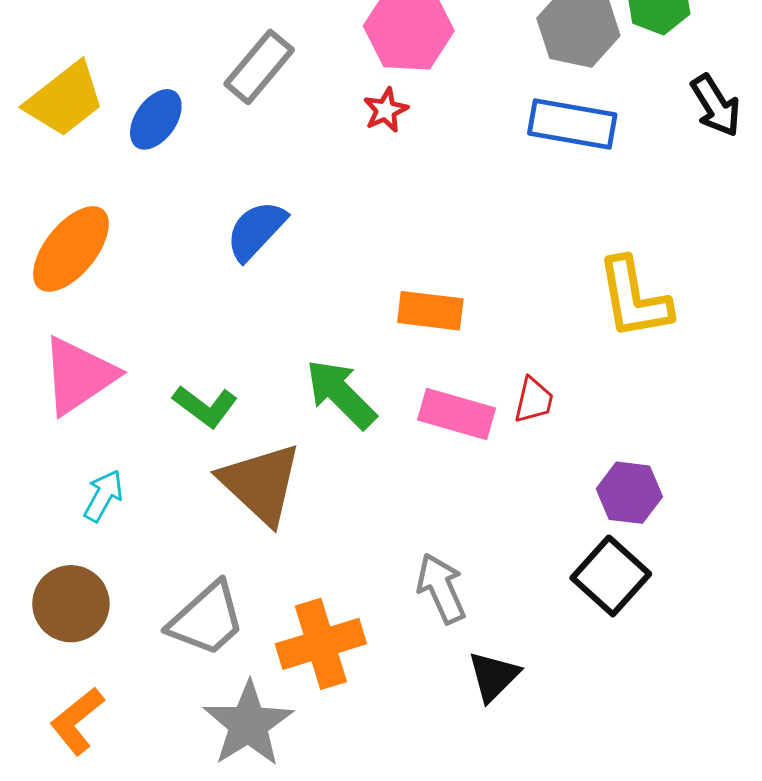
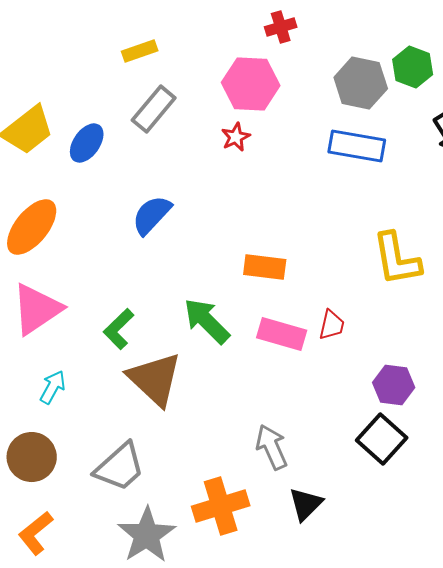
green L-shape: (205, 406) -> (119, 329), turned 99
orange cross: (321, 644) -> (221, 506), moved

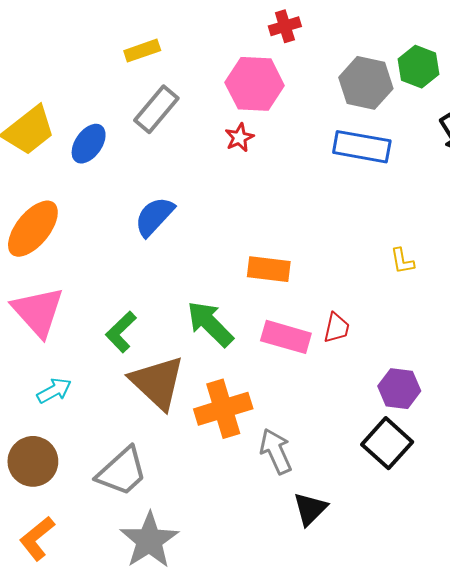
yellow L-shape: (397, 259) -> (402, 261), size x0.5
pink triangle: (37, 309) -> (38, 312), turned -38
cyan arrow: (53, 387) -> (54, 391), turned 32
orange cross: (221, 506) -> (223, 409), moved

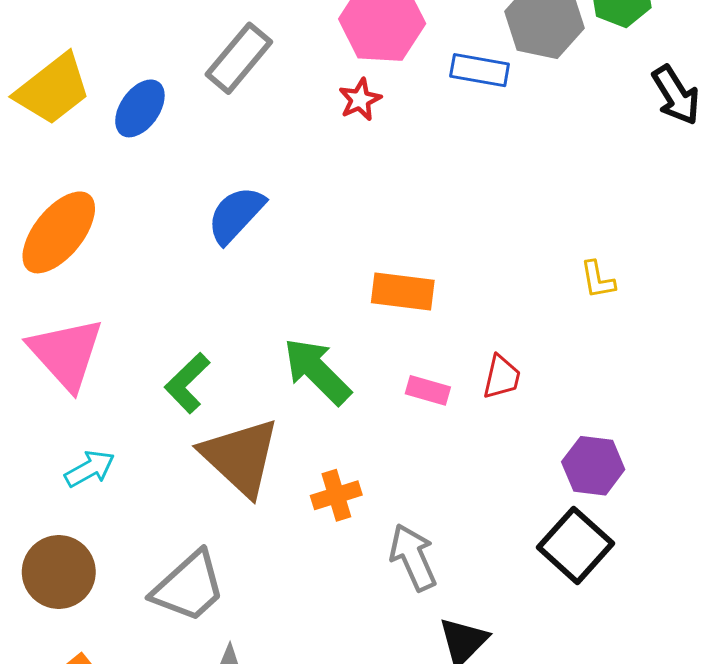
blue rectangle: (362, 147) -> (480, 70), moved, size x0.7
pink rectangle: (286, 337) -> (428, 390), size x0.6
orange cross: (223, 409) -> (336, 495), size x0.6

